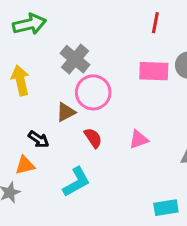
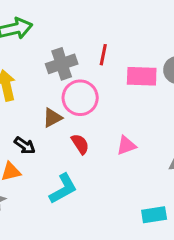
red line: (155, 23) -> (103, 55), moved
gray cross: (75, 59) -> (62, 64), turned 32

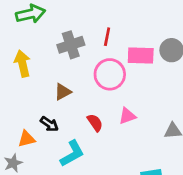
pink circle: (80, 98) -> (110, 74), moved
red semicircle: (80, 144) -> (95, 123), moved
black arrow: (25, 145) -> (49, 124), moved

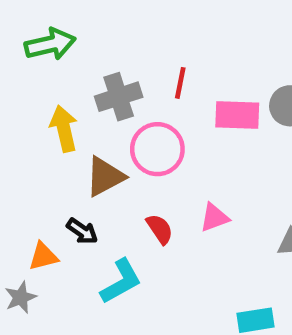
yellow arrow: (22, 64) -> (64, 129), moved
pink circle: (110, 74) -> (157, 149), moved
brown triangle: (63, 92) -> (105, 177), size x1.4

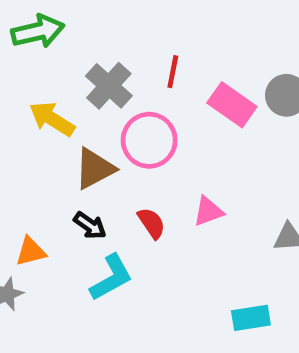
gray cross: (119, 97) -> (109, 86), turned -30
pink rectangle: (237, 115) -> (232, 105), turned 33
yellow arrow: (64, 129) -> (52, 119), turned -45
black arrow: (82, 231) -> (90, 225), moved

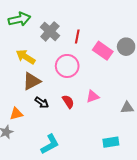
gray cross: (109, 86) -> (50, 31), moved
brown triangle: (95, 169) -> (32, 81), moved
cyan L-shape: (111, 278) -> (50, 144), moved

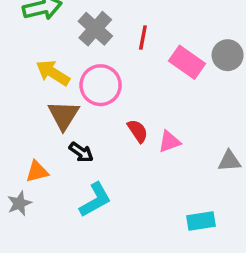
pink circle: (67, 66) -> (101, 85), moved
brown triangle: (32, 81) -> (64, 115), turned -30
red semicircle: (68, 102) -> (138, 131), moved
cyan L-shape: (50, 144) -> (95, 200), moved

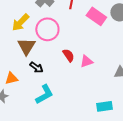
yellow arrow: (53, 73) -> (20, 22), turned -78

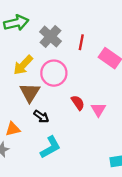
pink triangle: (86, 61) -> (98, 110), turned -40

